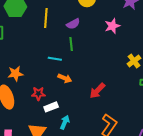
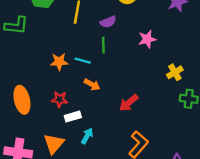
pink star: (112, 26) -> (147, 39), moved
orange star: (15, 74) -> (59, 62), moved

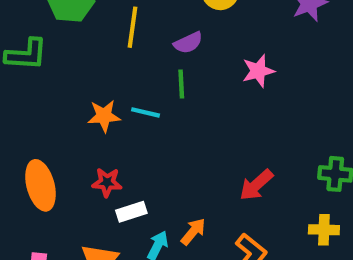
yellow cross: (175, 72) -> (324, 230), moved, turned 35
orange arrow: (92, 85) -> (193, 232), moved, turned -77
red arrow: (129, 103) -> (256, 185), moved

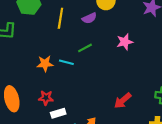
purple semicircle: (188, 43) -> (89, 18), moved
green line: (181, 84) -> (85, 48), turned 64

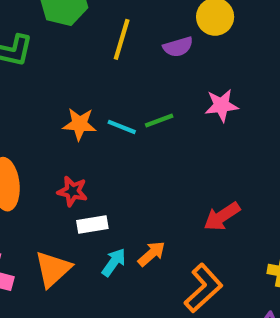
pink star: (125, 42) -> (221, 105), moved
green line: (85, 48) -> (159, 120), moved

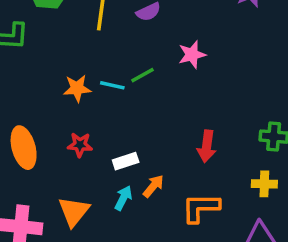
red arrow: (222, 216) -> (207, 146), turned -40
white rectangle: (92, 224) -> (126, 161), moved
orange L-shape: (203, 288) -> (201, 208), turned -129

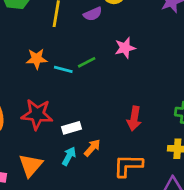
orange star: (77, 88) -> (37, 59), moved
red star: (80, 145) -> (37, 114), size x1.6

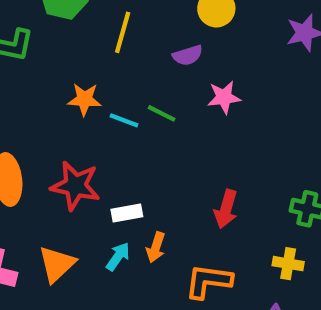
purple semicircle: (93, 14) -> (188, 55), moved
green line: (87, 62) -> (162, 113), turned 48
orange arrow: (92, 148) -> (156, 247), turned 150

